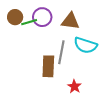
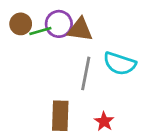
brown triangle: (70, 21) -> (80, 30), moved
brown rectangle: (48, 66) -> (60, 116), moved

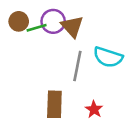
brown triangle: (80, 30) -> (72, 26), turned 40

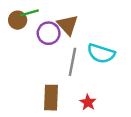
purple circle: (53, 21) -> (49, 33), moved
green line: (37, 28) -> (29, 13), moved

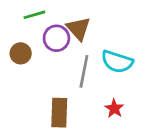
brown circle: (18, 20) -> (21, 53), moved
red star: (88, 102) -> (114, 108), moved

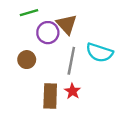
brown circle: (21, 53) -> (27, 60), moved
red star: (114, 108) -> (72, 91), moved

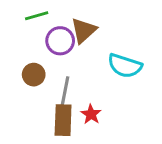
brown triangle: (67, 24) -> (84, 31), turned 30
gray line: (71, 61) -> (65, 94), moved

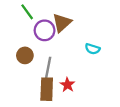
green line: (37, 16) -> (27, 12), turned 70
cyan semicircle: (125, 66) -> (92, 49), size x0.6

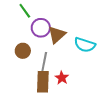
brown triangle: (62, 23) -> (57, 35), moved
cyan semicircle: (92, 49) -> (85, 45), size x1.5

